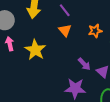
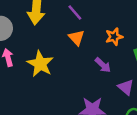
purple arrow: (84, 64) -> (103, 65), moved

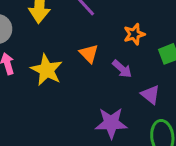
orange triangle: (76, 38) -> (89, 54), moved

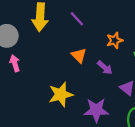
yellow star: (47, 70) -> (61, 94), moved, turned 30

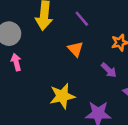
orange triangle: (79, 55) -> (76, 49), moved

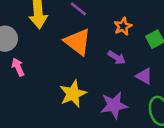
orange triangle: (76, 49) -> (78, 42), size x1.6

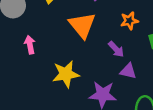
pink arrow: (18, 67) -> (30, 45), moved
purple triangle: (144, 76) -> (128, 71), moved, turned -30

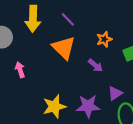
purple triangle: (128, 71) -> (115, 93), moved, turned -42
yellow star: (66, 74) -> (54, 106), moved

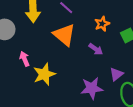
yellow star: (54, 106) -> (44, 74), moved

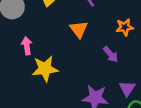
orange triangle: (64, 35) -> (79, 29), size x0.7
purple triangle: (116, 74) -> (127, 88), turned -32

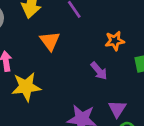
orange triangle: (79, 29) -> (50, 41), moved

